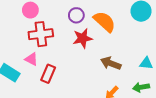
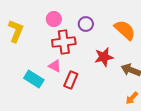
purple circle: (76, 15) -> (86, 24), moved
red star: (83, 38) -> (104, 57), moved

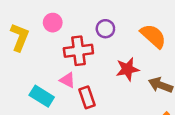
pink circle: (54, 19) -> (53, 23), moved
red rectangle: (71, 80) -> (87, 97), turned -42

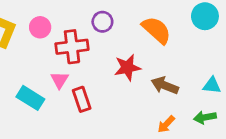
pink circle: (53, 23) -> (40, 27), moved
pink triangle: (67, 80) -> (59, 80), turned 35

